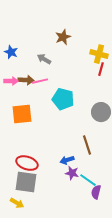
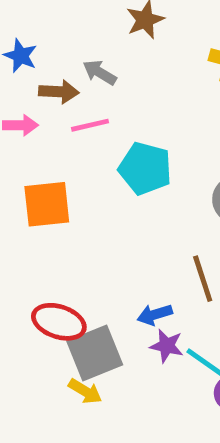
brown arrow: (26, 80) -> (59, 92), moved
gray square: (26, 182) -> (95, 353), moved, turned -30
yellow arrow: (17, 203) -> (85, 391), moved

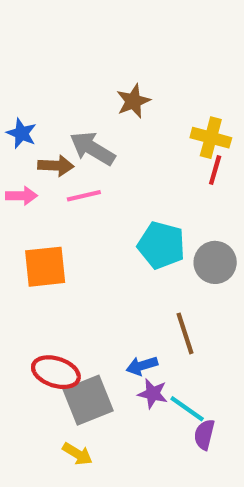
gray arrow: (100, 72) -> (92, 148), size x1.5
cyan pentagon: (145, 168) -> (161, 245), moved
yellow arrow: (85, 391) -> (77, 454), moved

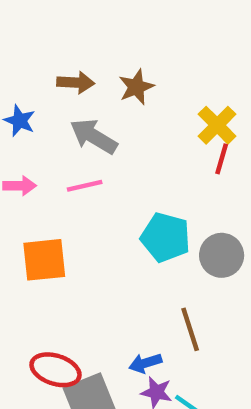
yellow cross: (211, 138) -> (217, 125), turned 30
brown arrow: (56, 166) -> (76, 82), moved

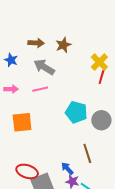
blue arrow: (145, 363) -> (67, 168), turned 64

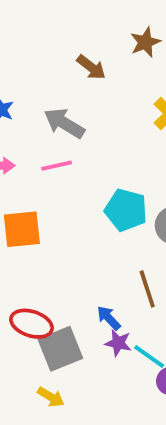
brown arrow: (36, 43) -> (91, 67), moved, turned 35
brown star: (63, 45) -> (145, 42), moved

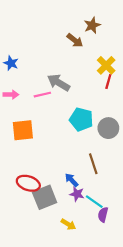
brown arrow: (91, 67) -> (75, 40), moved
gray arrow: (64, 123) -> (59, 83), moved
yellow arrow: (51, 397) -> (68, 224), moved

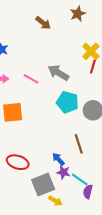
brown arrow: (75, 40) -> (43, 23), moved
gray arrow: (59, 83) -> (58, 73), moved
pink line: (42, 95) -> (31, 79), turned 42
gray square: (45, 197) -> (43, 185), moved

